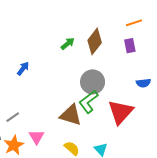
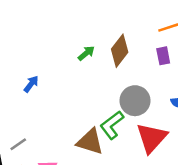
gray circle: (93, 82) -> (135, 101), moved

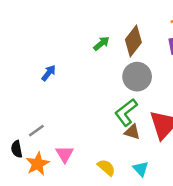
gray circle: (135, 101) -> (137, 77), moved
brown triangle: (90, 142) -> (132, 132), moved, size x0.6

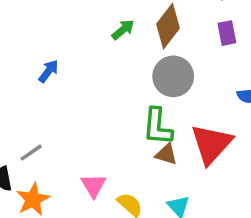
green L-shape: (126, 112) -> (158, 127), turned -48
pink triangle: (65, 154) -> (94, 185), moved

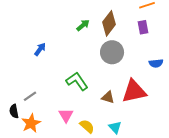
green L-shape: (158, 127) -> (77, 81), moved, turned 140
red triangle: (211, 144) -> (134, 91), turned 36

